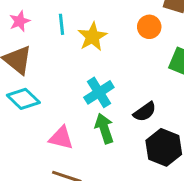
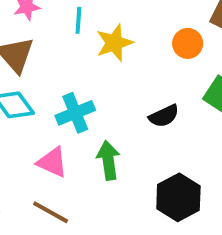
cyan cross: (99, 92) -> (75, 113), moved
black semicircle: (145, 112) -> (164, 116), moved

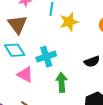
pink triangle: (52, 162) -> (25, 74), moved

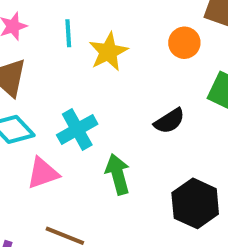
pink triangle: (25, 74) -> (43, 173), turned -36

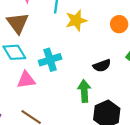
green arrow: (118, 174) -> (84, 91), moved

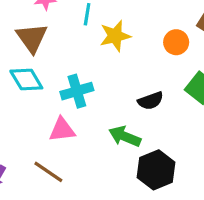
pink triangle: (26, 80) -> (62, 130), moved
green arrow: (84, 91) -> (125, 136), turned -65

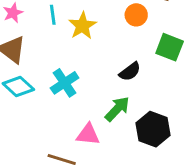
pink triangle: (62, 130) -> (88, 134), moved, turned 30
green arrow: (125, 136) -> (117, 109), turned 128

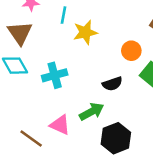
orange circle: (136, 15) -> (131, 51), moved

